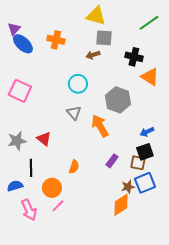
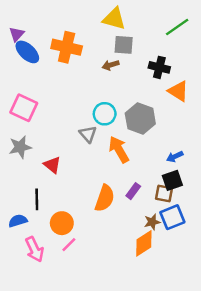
orange cross: (56, 40) -> (67, 47), size x1.4
cyan circle: (78, 84) -> (105, 114), moved
gray star: (17, 141) -> (20, 147), moved
orange semicircle: (74, 167) -> (105, 198), moved, size x1.6

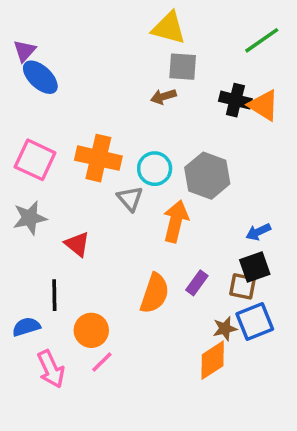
orange cross: (67, 47) -> (98, 158), moved
orange triangle: (178, 91) -> (264, 105), moved
orange arrow: (119, 149) -> (176, 221), turned 44

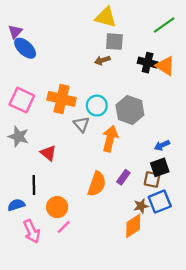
gray star: (30, 218) -> (18, 136), turned 30

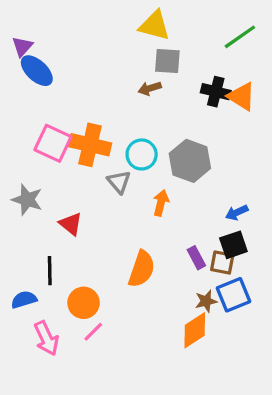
pink square: (22, 100) -> (53, 143), moved
orange arrow: (110, 139) -> (161, 203), size x0.7
purple rectangle: (123, 177) -> (196, 258), moved, turned -64

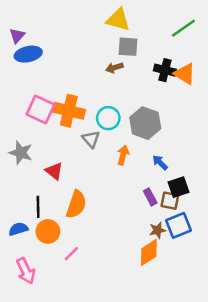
blue ellipse: (37, 71) -> (28, 54), turned -55
blue arrow: (237, 213) -> (160, 162), moved, turned 70
orange semicircle: (142, 269) -> (76, 204), moved
orange circle: (84, 303) -> (48, 231), moved
pink arrow: (46, 338) -> (26, 271), moved

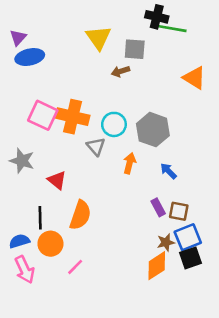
yellow triangle: (118, 20) -> (98, 38), moved, turned 40
green line: (183, 28) -> (172, 29), moved, turned 45
black cross: (165, 70) -> (157, 17), moved
black square: (178, 187) -> (190, 258), moved
pink arrow: (26, 271) -> (25, 270), moved

